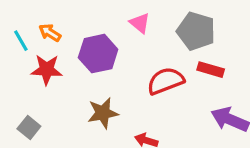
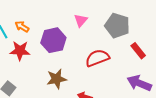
pink triangle: (140, 23) -> (81, 20), turned 32
red rectangle: (211, 70) -> (138, 51), moved, turned 35

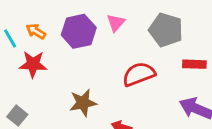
purple hexagon: (53, 40) -> (79, 31), moved
red rectangle: (138, 51) -> (194, 64), turned -49

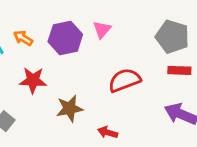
gray pentagon: (166, 30) -> (172, 37), moved
red star: (33, 64) -> (33, 80), moved

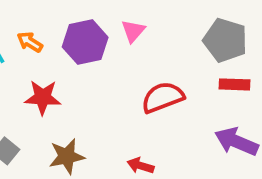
brown star: (70, 108) -> (67, 156), moved

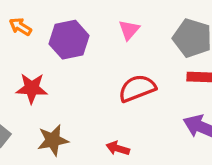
pink triangle: (133, 31) -> (129, 30), moved
orange arrow: (30, 42) -> (20, 27), moved

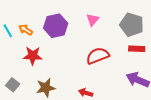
orange arrow: (20, 27) -> (26, 30), moved

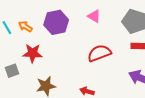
pink triangle: (93, 20) -> (94, 16), turned -40
gray square: (13, 85) -> (12, 71), moved, turned 32

